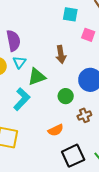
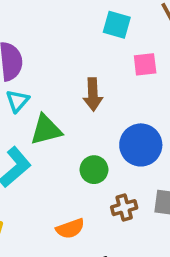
pink square: (88, 35) -> (145, 64), turned -32

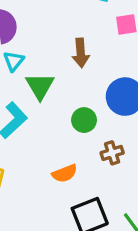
green triangle: (46, 130) -> (40, 86), turned -44

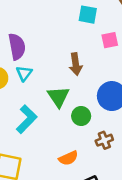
green triangle: (40, 86) -> (58, 97), moved

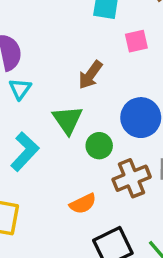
brown arrow: (76, 64) -> (90, 75), turned 45
brown cross: (104, 140) -> (132, 178), size x1.5

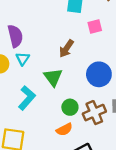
green circle: (99, 146) -> (70, 107), moved

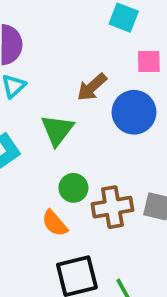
blue circle: (99, 74) -> (134, 112), moved
orange semicircle: (64, 129) -> (55, 223), turned 63

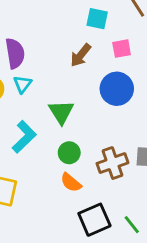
brown arrow: (92, 87) -> (81, 55), moved
green circle: (73, 188) -> (69, 153), moved

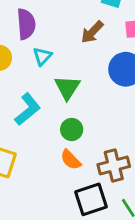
cyan triangle: (22, 84) -> (42, 56), moved
brown cross: (113, 163) -> (114, 166), moved

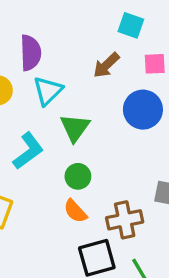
cyan triangle: (42, 56) -> (48, 91), size x1.4

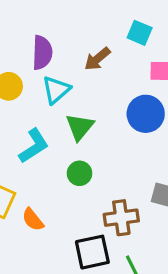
brown arrow: (106, 65) -> (97, 59), moved
orange semicircle: (75, 211) -> (33, 220), moved

